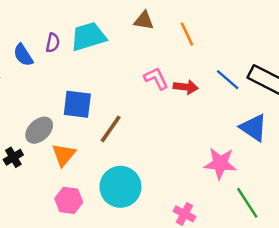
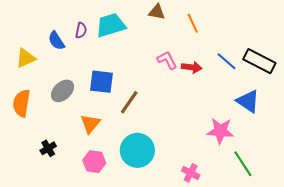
gray ellipse: (39, 130) -> (63, 91), moved
black cross: (13, 157) -> (48, 148), moved

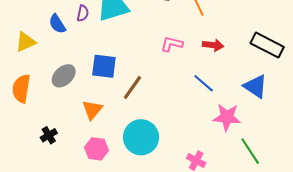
pink L-shape: (167, 60) -> (172, 44), turned -50
blue line: (227, 61) -> (204, 83), moved
red arrow: (192, 67) -> (213, 45), moved

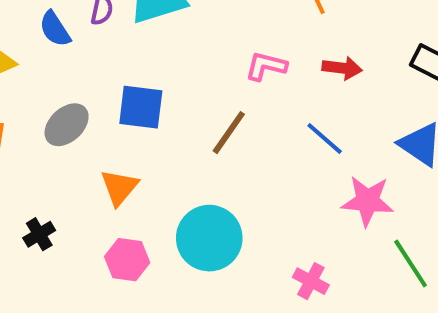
brown line: (133, 87) -> (229, 133), moved

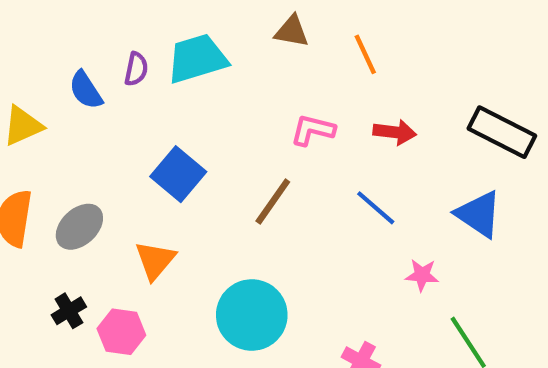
blue square: (141, 107) -> (178, 174), turned 33
gray ellipse: (67, 125) -> (79, 227), moved
pink star: (368, 201) -> (422, 275), size x0.6
pink hexagon: (127, 260) -> (121, 332), moved

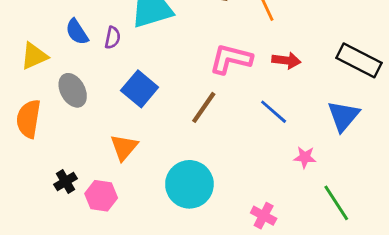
purple semicircle: (136, 69) -> (113, 38), moved
pink L-shape: (313, 130) -> (231, 59), size x1.4
blue triangle: (479, 214) -> (343, 116), turned 36
gray ellipse: (79, 227) -> (73, 90), moved, turned -76

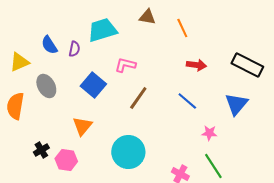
pink L-shape: (231, 59) -> (125, 65), moved, size x0.7
green line: (336, 203) -> (213, 166), moved

